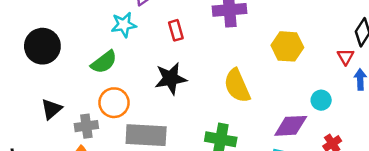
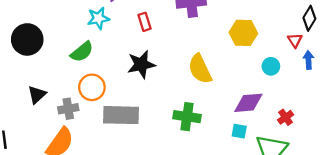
cyan circle: (321, 100) -> (271, 66), moved

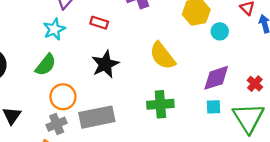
red rectangle: (144, 22) -> (99, 23), turned -42
cyan circle: (271, 66) -> (220, 31), moved
gray cross: (68, 109) -> (57, 124), moved

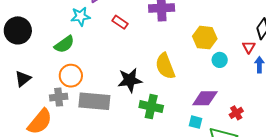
black star: (105, 64) -> (130, 80), moved

